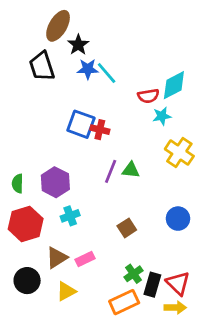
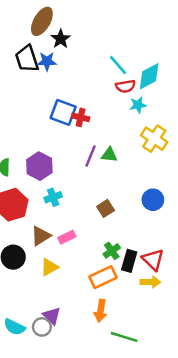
blue star: (88, 69) -> (47, 61), moved
cyan line: (107, 73) -> (118, 65), moved

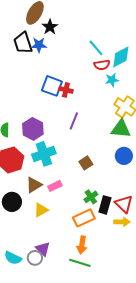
green triangle: (109, 155) -> (121, 129), moved, size x1.5
cyan cross: (53, 197) -> (44, 154), size x1.6
green line: (124, 337) -> (80, 263), moved

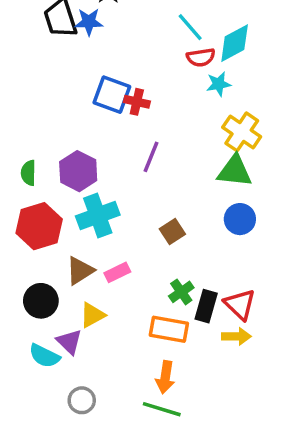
orange rectangle: (84, 218) -> (169, 329), turned 35
purple triangle: (43, 249) -> (69, 342), moved
cyan semicircle: (13, 258) -> (44, 356), moved

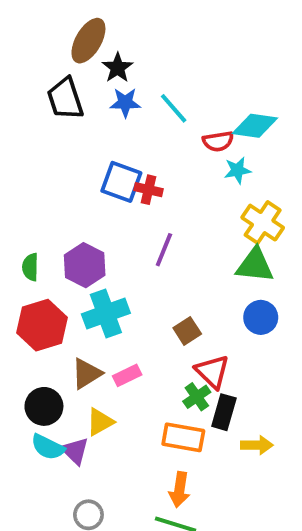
blue star: (89, 22) -> (125, 103), moved
cyan line: (190, 27) -> (174, 108), moved
cyan diamond: (235, 43) -> (255, 126), turned 36
red triangle: (240, 304) -> (212, 372), moved
cyan semicircle: (44, 356) -> (48, 447), moved

